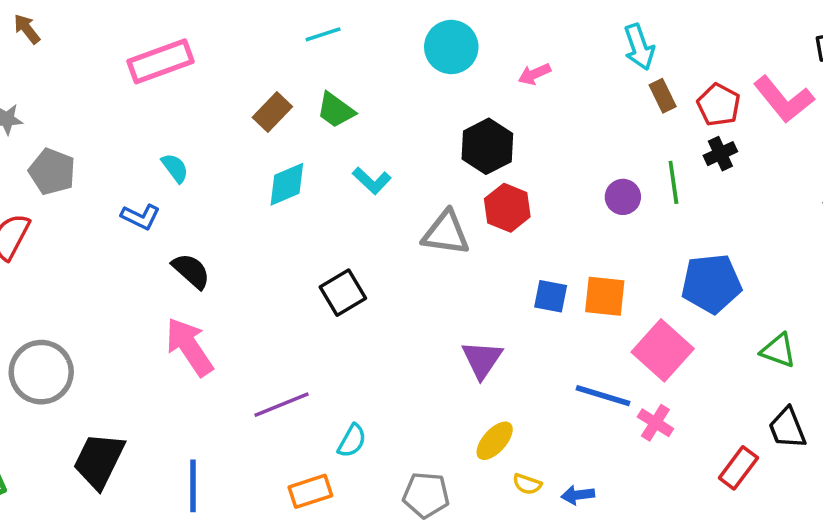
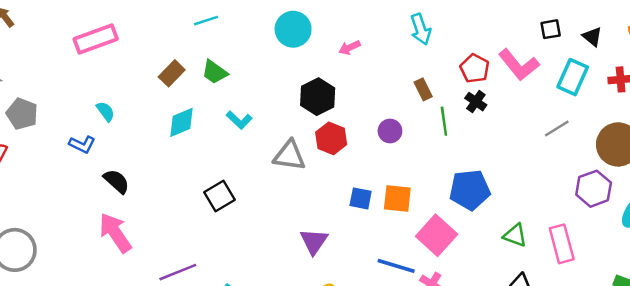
brown rectangle: (663, 96) -> (423, 89), moved
black cross: (720, 154) -> (476, 102), turned -30
purple circle: (623, 197) -> (390, 131), moved

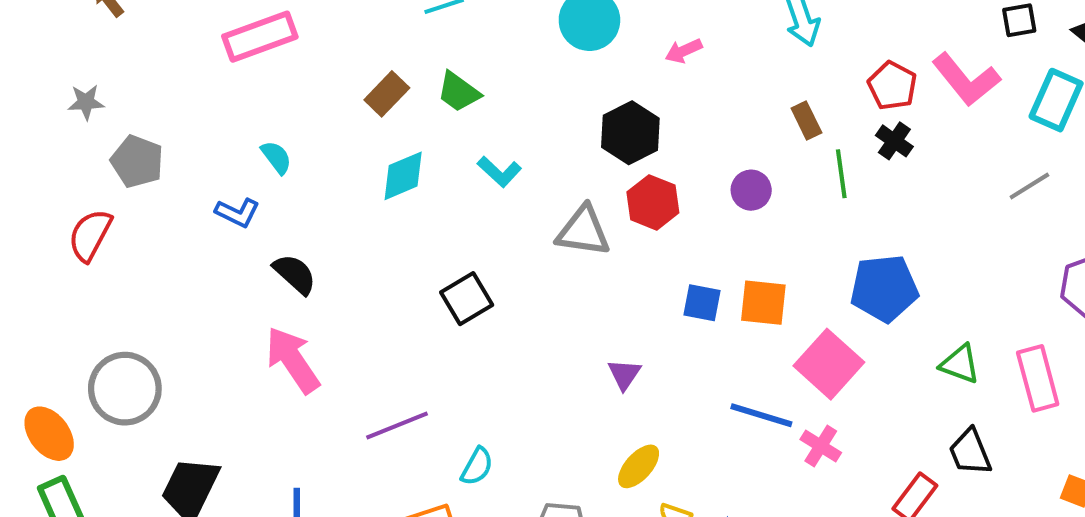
purple triangle: (314, 241) -> (624, 374), size x0.7

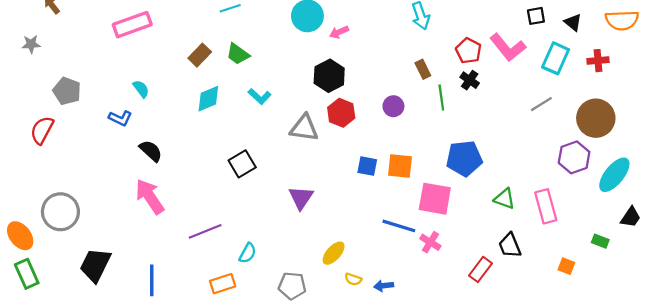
pink arrow: (684, 51) -> (339, 32), moved
gray star: (86, 102) -> (31, 44), moved
pink square: (829, 364) -> (435, 199), turned -32
purple triangle: (624, 374) -> (301, 198), moved, size x1.4

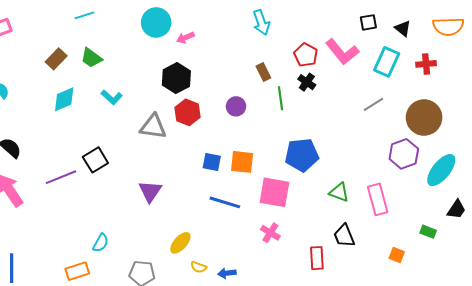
blue line: (399, 226) -> (225, 202), moved
purple line: (205, 231) -> (61, 177), moved
red rectangle: (480, 269) -> (317, 258), turned -40

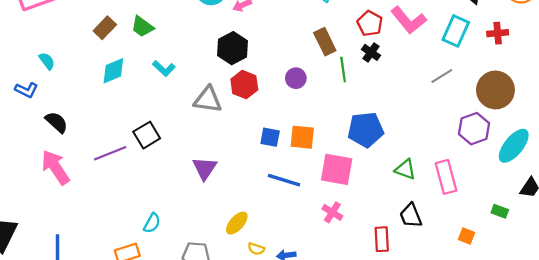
brown rectangle: (263, 72) -> (325, 42), size x1.4

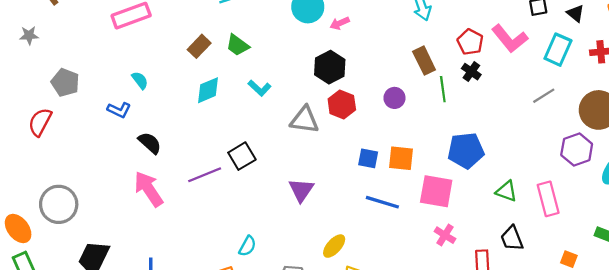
pink cross: (332, 212) -> (445, 235), moved

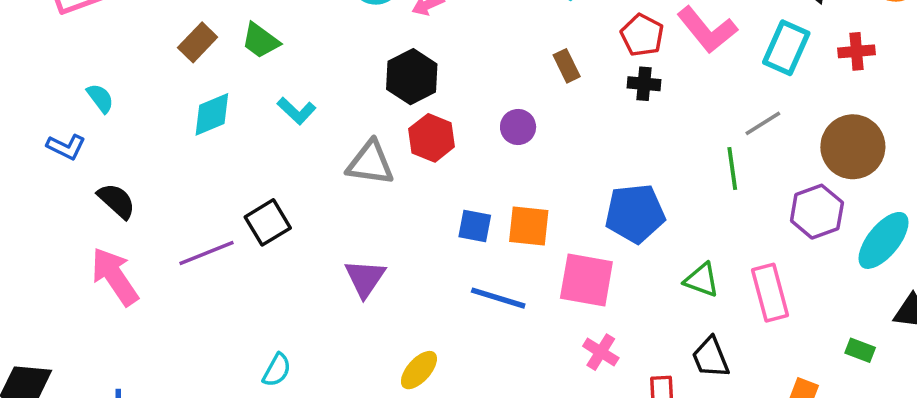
brown rectangle: (424, 61) -> (567, 66), size x0.7
black cross: (471, 72) -> (644, 84), turned -30
green line: (443, 89) -> (732, 168), moved

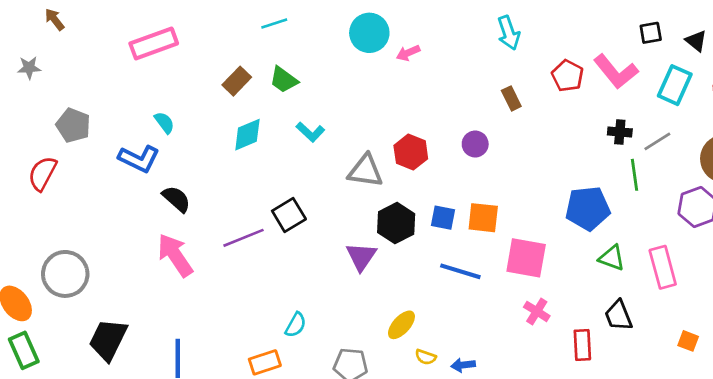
black hexagon: (412, 77) -> (396, 223), moved
black cross: (644, 84) -> (620, 132), moved
blue L-shape: (66, 147) -> (139, 159), size x1.4
blue pentagon: (635, 213) -> (588, 208), moved

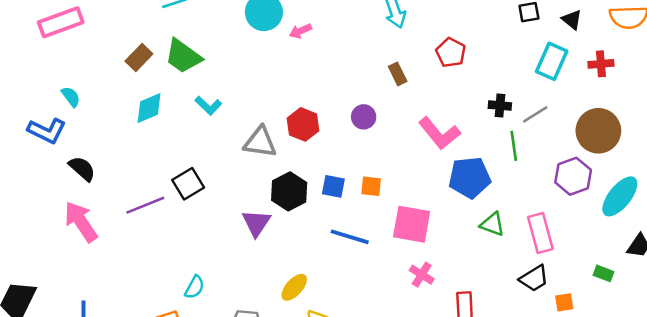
pink L-shape: (616, 72) -> (439, 133), moved
green trapezoid: (284, 80) -> (183, 56), size x1.4
orange square: (483, 218) -> (371, 186), size x0.7
black trapezoid: (618, 315) -> (534, 278), moved, turned -100
orange square: (688, 341) -> (564, 302), turned -30

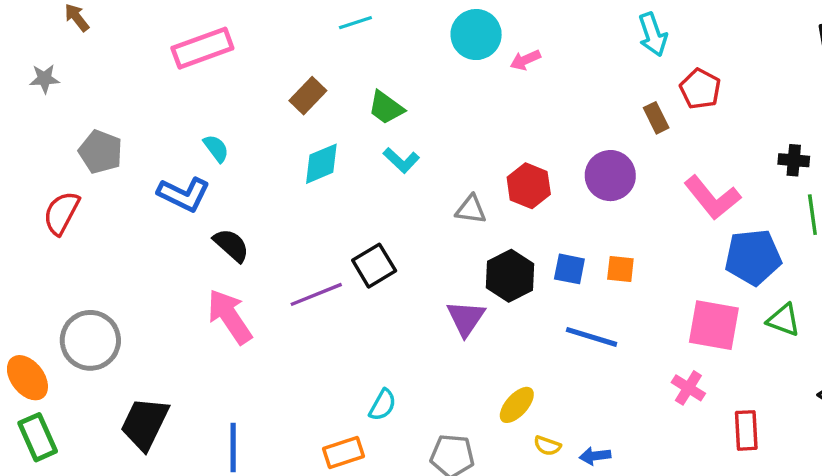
red pentagon: (451, 53) -> (700, 89), moved
green trapezoid: (183, 56) -> (386, 108), moved, size x0.7
purple circle: (364, 117) -> (610, 176), size x1.5
gray triangle: (260, 142) -> (471, 210), size x0.7
pink square: (412, 224) -> (714, 325), moved

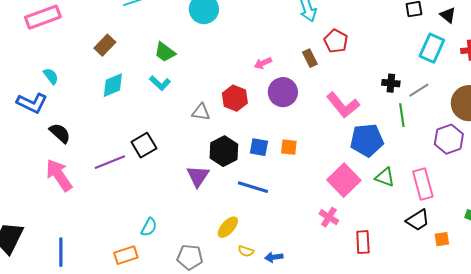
pink arrow: (525, 60) -> (263, 63), moved
green trapezoid: (386, 108) -> (165, 52), moved
pink square: (714, 325) -> (344, 180), turned 36
blue line: (592, 337) -> (253, 187), moved

